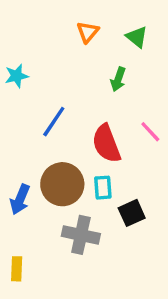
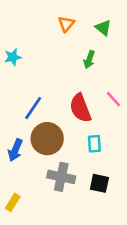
blue line: (54, 122) -> (33, 108), moved
cyan rectangle: (103, 188) -> (94, 144), moved
black square: (132, 213) -> (99, 183), moved, turned 36
yellow rectangle: (17, 269) -> (13, 202), turned 30

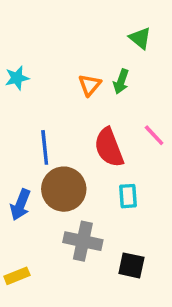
orange triangle: (66, 24) -> (90, 85), moved
blue line: (33, 108) -> (45, 147), turned -40
black square: (99, 183) -> (131, 265), moved
yellow rectangle: (13, 202) -> (17, 276), turned 36

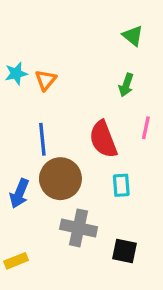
green arrow: (121, 81) -> (126, 85), moved
orange triangle: (90, 85) -> (46, 80), moved
pink line: (154, 135) -> (146, 128), turned 55

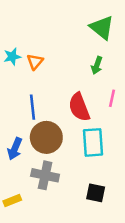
green triangle: (133, 36) -> (102, 28), size x1.5
cyan rectangle: (121, 185) -> (93, 142), size x1.6
gray cross: (79, 228) -> (45, 175), moved

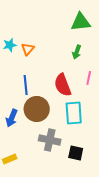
green triangle: (102, 28) -> (81, 22), turned -45
gray cross: (45, 175) -> (50, 140), moved

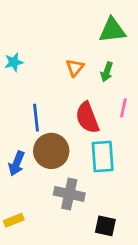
orange triangle: (28, 49) -> (75, 68), moved
black square: (76, 153) -> (105, 226), moved

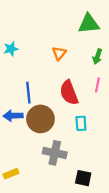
green arrow: (107, 72) -> (97, 57), moved
cyan rectangle: (103, 156) -> (81, 123), size x0.6
blue arrow: (17, 163) -> (13, 116), moved, turned 66

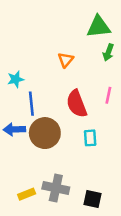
cyan star: (11, 49) -> (16, 79), moved
green arrow: (97, 57) -> (108, 52), moved
gray cross: (55, 153) -> (56, 188), moved
yellow rectangle: (11, 174) -> (27, 194), moved

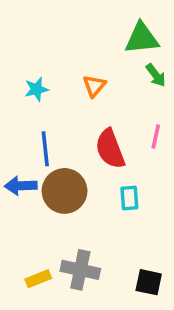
green arrow: (108, 52) -> (156, 75), turned -56
cyan star: (16, 79) -> (36, 89), moved
black square: (92, 199) -> (149, 282), moved

